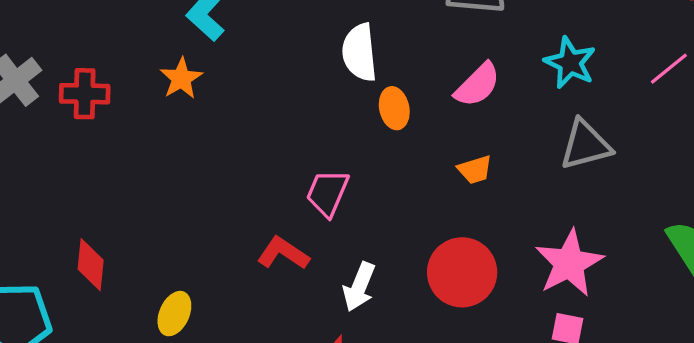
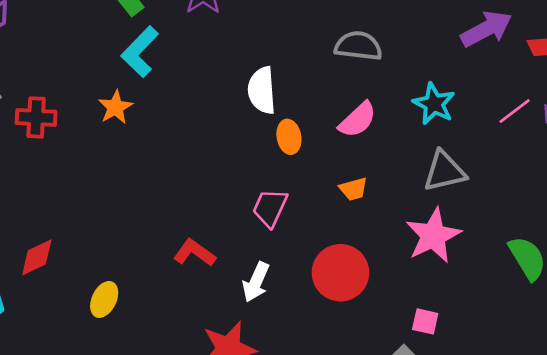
pink trapezoid: (328, 193) -> (270, 208), moved
pink star: (569, 263) -> (433, 236), moved
red diamond: (91, 265) -> (37, 257), turned 57

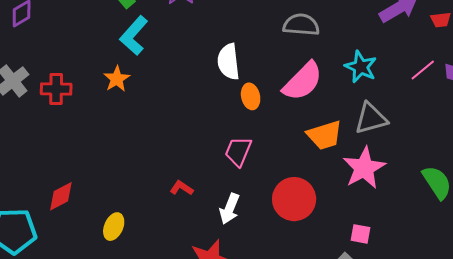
pink semicircle: (358, 120) -> (303, 81), size x1.4
orange trapezoid: (353, 189) -> (325, 135), moved, size x1.6
red L-shape: (194, 253) -> (182, 188), size x0.7

